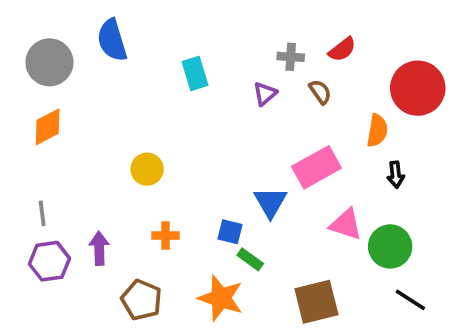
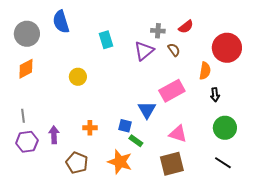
purple triangle: (265, 94) -> (144, 51), size x1.5
yellow circle: (147, 169) -> (78, 77), moved
pink triangle: (346, 224) -> (178, 134), moved
green circle: (390, 246) -> (225, 128), moved

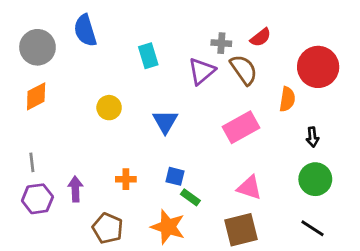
brown semicircle: (174, 50) -> (244, 70), size x1.6
black arrow: (215, 95) -> (312, 137), moved
blue triangle: (147, 110) -> (165, 122), moved

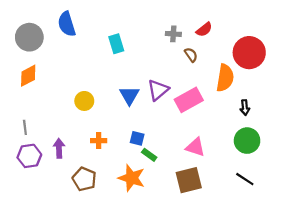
brown semicircle: (244, 70) -> (191, 55), size x0.6
purple triangle: (202, 71) -> (158, 90), moved
orange semicircle: (287, 99) -> (225, 78), size x1.4
yellow circle: (109, 108) -> (84, 101), moved

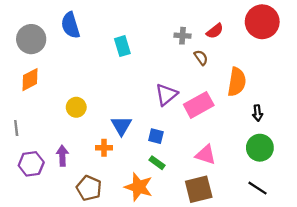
red circle: (249, 53) -> (262, 22), moved
blue triangle: (129, 95) -> (121, 126), moved
yellow circle: (84, 101) -> (76, 107), moved
gray line: (25, 127) -> (16, 128), moved
blue square: (137, 138) -> (156, 136), moved

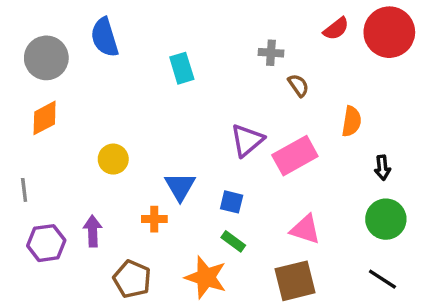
red semicircle: (215, 31) -> (336, 29), moved
orange semicircle: (237, 82) -> (352, 121), size x0.7

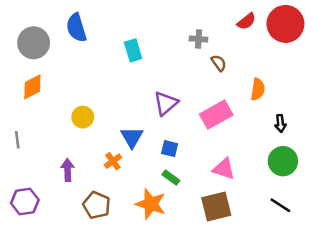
purple triangle: (247, 140) -> (166, 103), moved
orange cross: (154, 219) -> (113, 161), turned -36
purple hexagon: (46, 243) -> (25, 201), moved

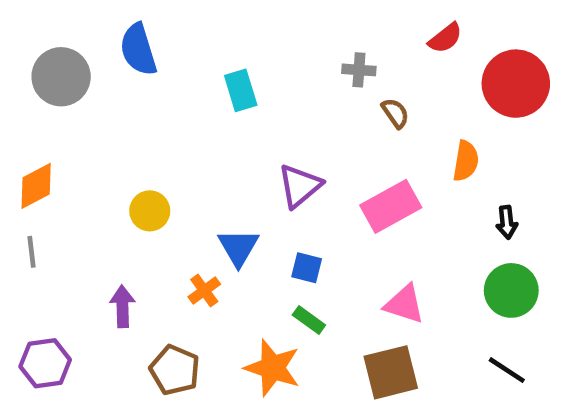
red circle: (285, 24) -> (516, 84), moved
orange diamond: (32, 87) -> (36, 186), moved

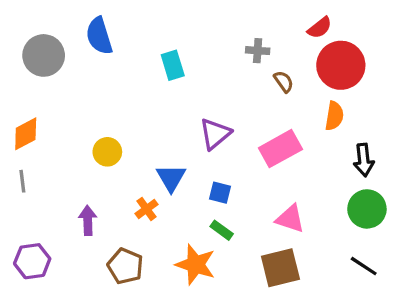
red circle: (516, 84) -> (341, 65), moved
black arrow: (507, 222) -> (364, 160), size x1.4

